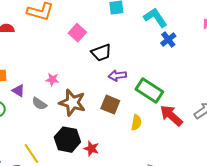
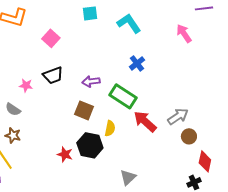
blue cross: (168, 40) -> (137, 63), moved
black trapezoid: (101, 53) -> (53, 75), moved
brown star: (72, 103) -> (13, 135), moved, size x0.6
black hexagon: (67, 140) -> (90, 145), moved

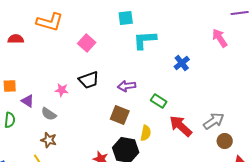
cyan L-shape: (129, 23) -> (145, 40), moved, turned -60
blue cross: (137, 63) -> (182, 63), moved
green rectangle: (123, 96) -> (159, 101), size x0.6

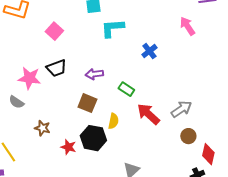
pink star: (62, 90) -> (29, 78), size x1.6
brown star: (49, 140) -> (42, 128), moved
brown circle: (225, 141) -> (188, 136), moved

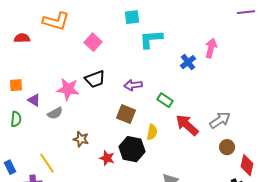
pink arrow: (187, 26) -> (211, 48), moved, turned 48
gray semicircle: (16, 102) -> (55, 113), turned -63

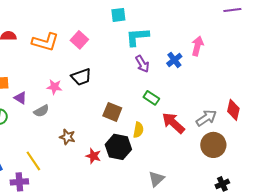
orange L-shape: (56, 21) -> (45, 42), moved
purple arrow: (133, 85) -> (142, 64), moved, turned -114
pink star: (68, 89) -> (54, 87), size x0.7
brown circle: (227, 147) -> (213, 145), size x1.6
red diamond: (247, 165) -> (233, 110), moved

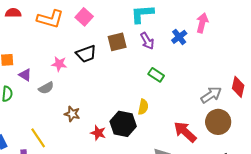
brown square: (112, 112) -> (117, 42), moved, turned -36
red arrow: (173, 123) -> (185, 132), moved

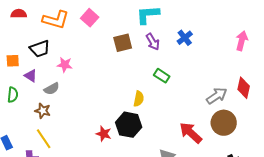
pink arrow: (202, 23) -> (242, 41), moved
black trapezoid: (86, 54) -> (40, 49), moved
yellow semicircle: (143, 107) -> (139, 99), moved
brown star: (72, 114) -> (43, 111), moved

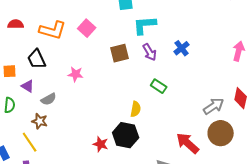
black trapezoid: (40, 49) -> (37, 59), turned 85
pink star: (65, 65) -> (76, 74), moved
yellow line: (44, 139) -> (30, 142), moved

